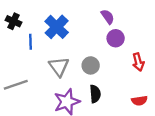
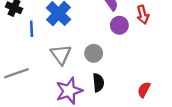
red arrow: (138, 62) -> (143, 15), moved
red semicircle: (139, 101) -> (144, 90), turned 126

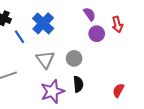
blue line: (32, 29) -> (19, 37), turned -32

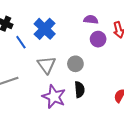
purple semicircle: (90, 14) -> (91, 20), turned -48
purple star: (52, 91) -> (54, 97), turned -30

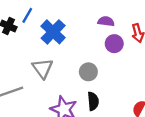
blue line: (21, 42) -> (27, 15), moved, turned 64
gray triangle: (47, 65) -> (43, 68), moved

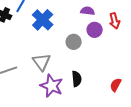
gray triangle: (43, 68) -> (42, 62), moved
gray circle: (88, 72) -> (74, 42), moved

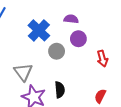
blue cross: (43, 20) -> (39, 30), moved
red arrow: (115, 21) -> (102, 59), moved

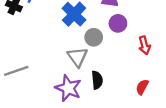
gray triangle: (23, 72) -> (77, 57), moved

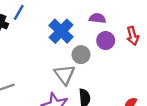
red arrow: (145, 45) -> (133, 36), moved

